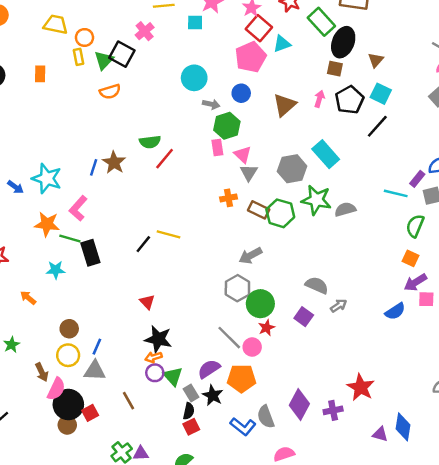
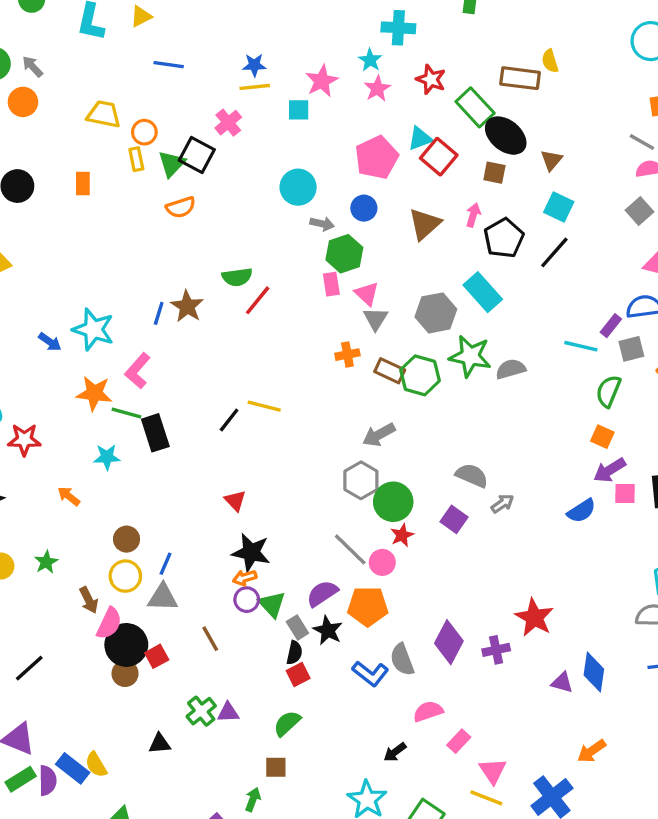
red square: (259, 28) -> (439, 157), moved
black ellipse: (343, 42) -> (506, 136), turned -72
black pentagon: (350, 100) -> (504, 238), moved

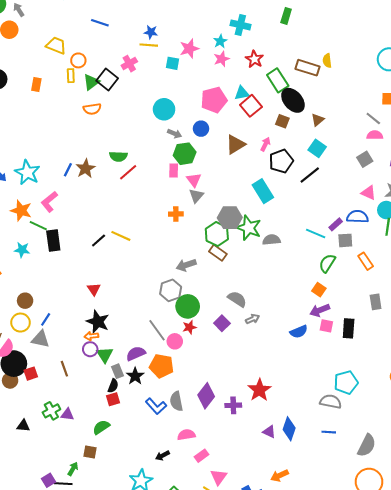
gray hexagon: (436, 313) -> (230, 218), moved
brown rectangle: (390, 371) -> (218, 253), moved

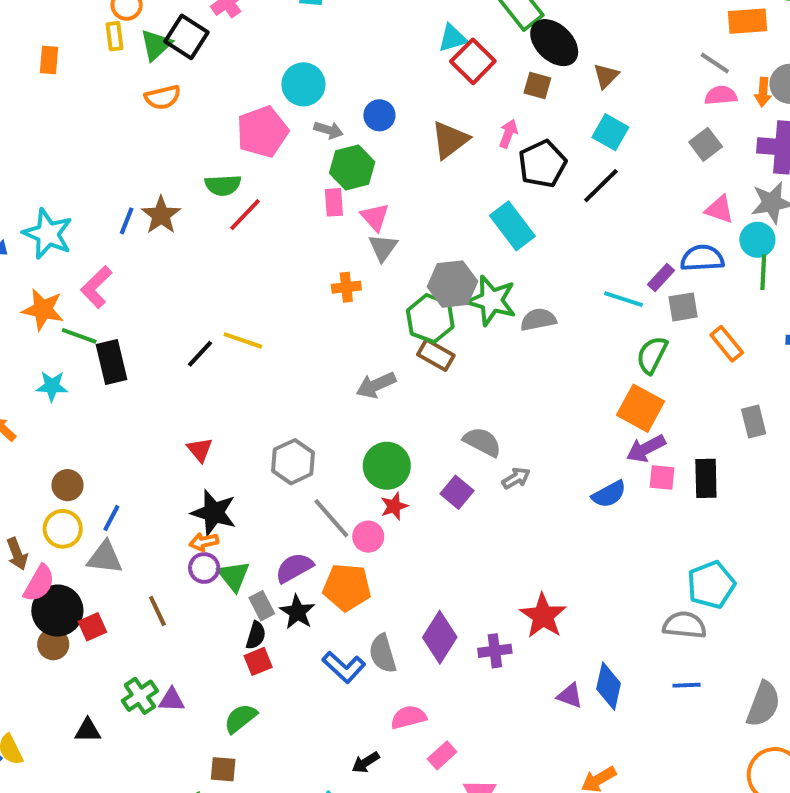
pink pentagon: (214, 100) -> (262, 132), moved
gray hexagon: (171, 290) -> (293, 462), moved
orange square: (319, 290) -> (641, 408), size x1.6

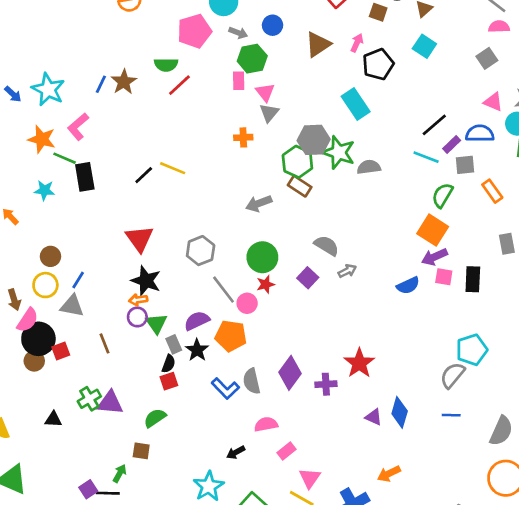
black line: (601, 186) -> (434, 125), moved
red triangle: (200, 450) -> (139, 239), size x1.6
gray semicircle: (684, 625) -> (452, 375), turned -60
purple triangle: (172, 700) -> (110, 403), size x1.5

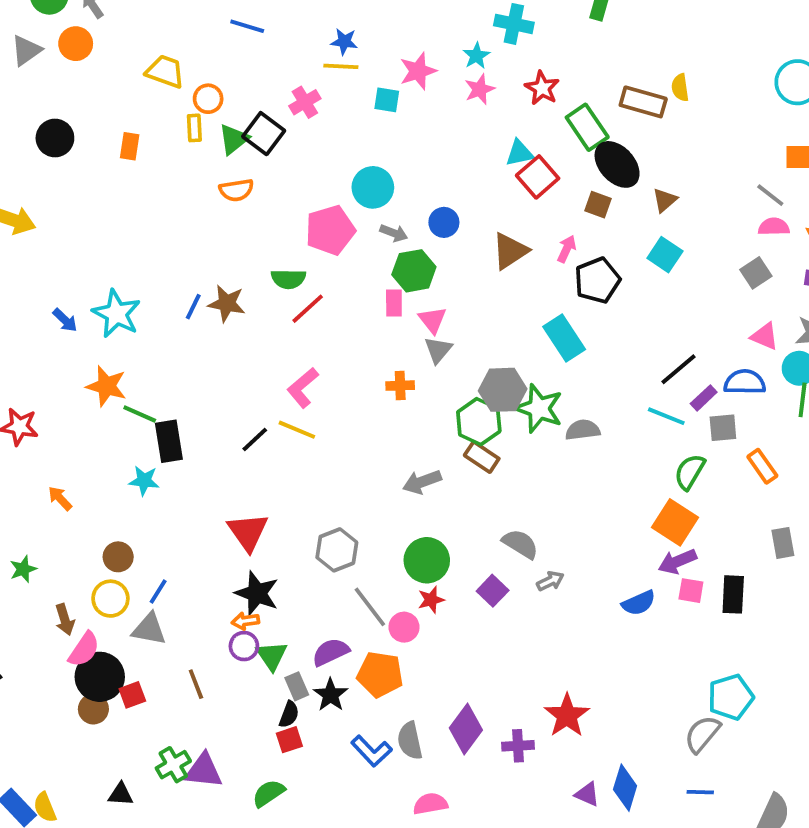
brown star: (124, 82) -> (227, 303), turned -30
pink L-shape: (78, 127) -> (303, 388), moved
cyan star: (44, 190) -> (144, 481), moved

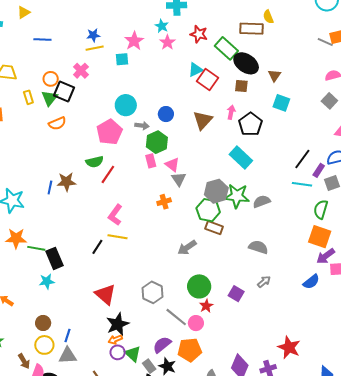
orange circle: (208, 99) -> (51, 79), moved
gray line: (770, 195) -> (325, 42), moved
gray semicircle: (520, 544) -> (258, 247), moved
black star: (257, 593) -> (118, 324), turned -30

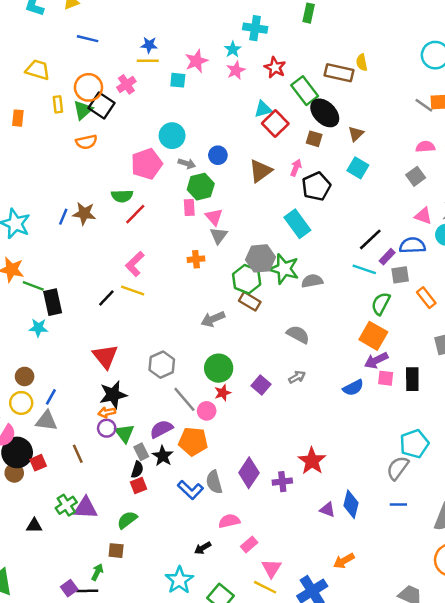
orange circle: (51, 79) -> (88, 87), size x1.5

